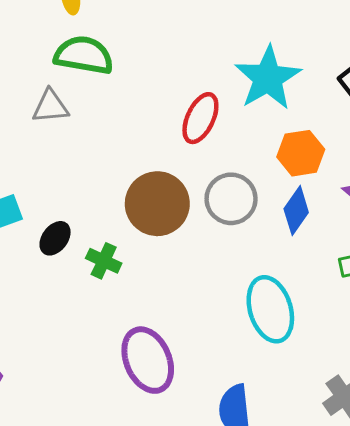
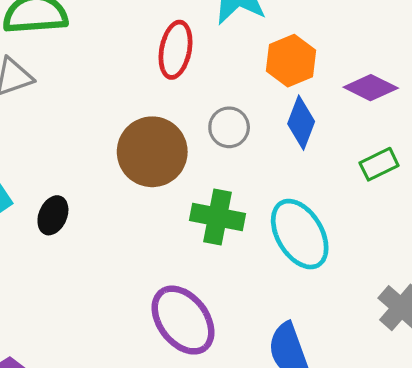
gray circle: (231, 199) -> (229, 127), size x0.7
green cross: (104, 261) -> (218, 217), moved, size x1.4

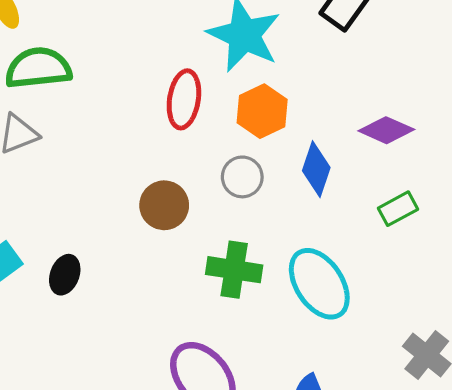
orange hexagon: (291, 61) -> (262, 111), moved
brown circle: (152, 152) -> (164, 205), size x0.7

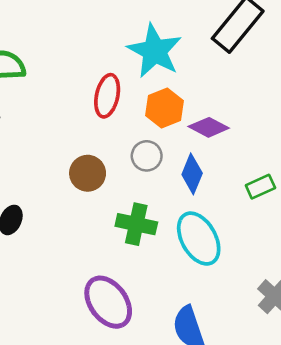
purple diamond: (386, 130) -> (209, 127), moved
blue diamond: (316, 169) -> (192, 174), moved

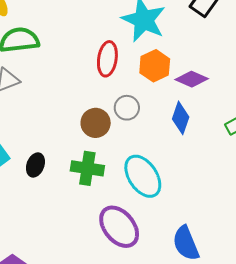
gray circle: (147, 156) -> (127, 108), moved
green cross: (136, 224) -> (87, 168), moved
cyan ellipse: (199, 239) -> (143, 176), moved

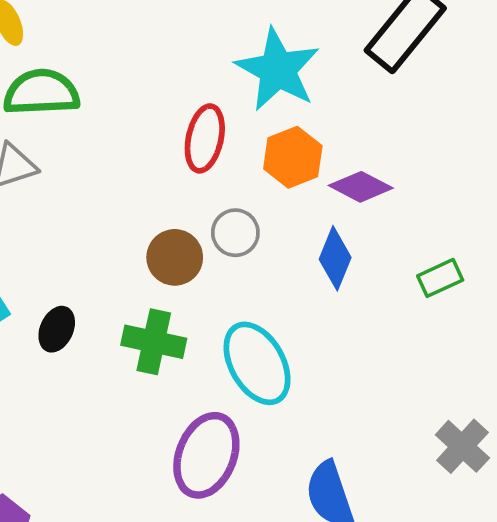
purple ellipse: (119, 227) -> (206, 455), turned 57

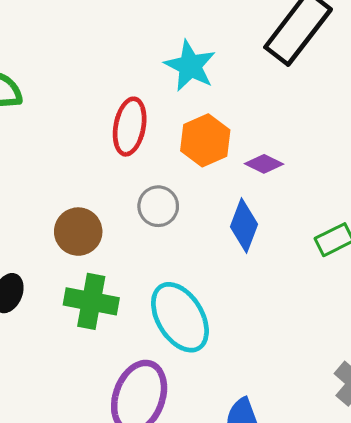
cyan star: (278, 70) -> (190, 66), size x0.7
purple diamond: (361, 187) -> (264, 164), size x0.7
brown circle: (175, 257) -> (78, 232), moved

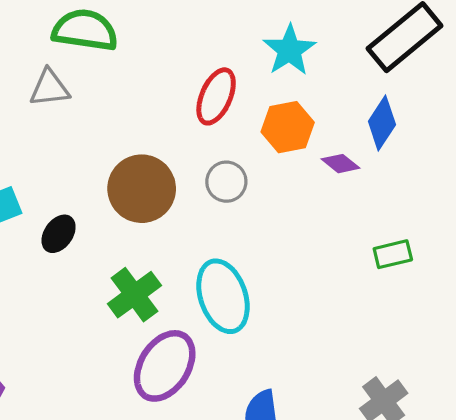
blue diamond: (244, 226) -> (382, 123), moved
brown circle: (78, 232) -> (142, 189), size x1.4
green cross: (91, 301) -> (134, 295), moved, turned 30

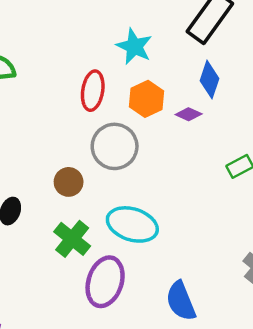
gray circle: (226, 182) -> (115, 146), size x1.6
brown circle: (142, 189) -> (69, 182), moved, size x0.6
cyan ellipse: (223, 296) -> (132, 224), turned -39

